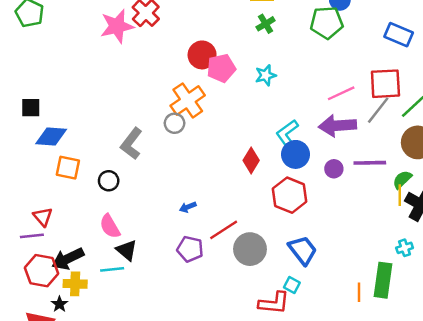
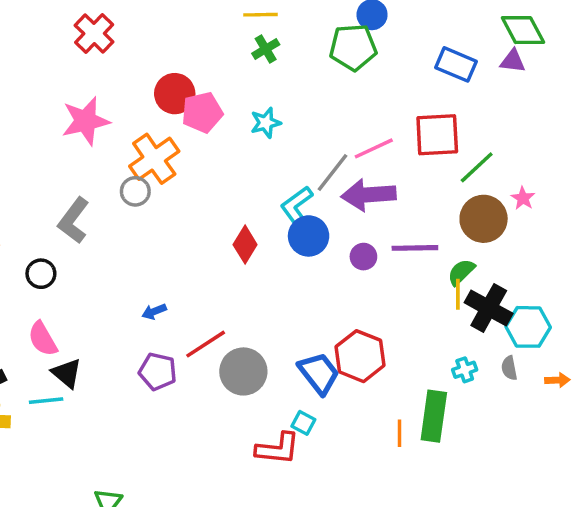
pink star: (117, 26) -> (86, 121), moved
gray line: (378, 110) -> (333, 172), moved
red hexagon: (290, 195) -> (360, 356), moved

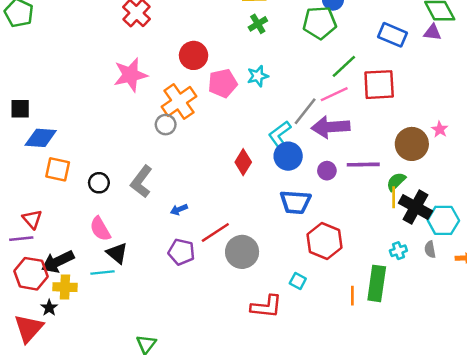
pink pentagon: (202, 112) -> (223, 83), moved
green line: (477, 167) -> (344, 66), moved
gray L-shape: (74, 221) -> (141, 182), moved
blue trapezoid: (319, 373) -> (295, 202), moved, turned 132
cyan square: (303, 423) -> (298, 281), moved

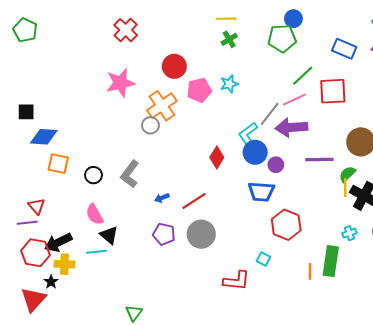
purple circle: (327, 171) -> (276, 165), moved
red line: (215, 233) -> (194, 201), moved
gray circle: (242, 252) -> (201, 234), moved

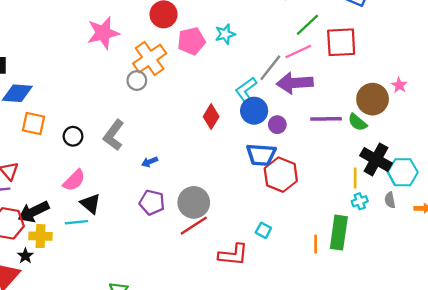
green semicircle: (347, 174) -> (357, 122), moved, turned -96
yellow line: (345, 188) -> (355, 178), moved
red line: (194, 201) -> (194, 226), moved
pink semicircle: (95, 214) -> (74, 180), turned -105
red hexagon: (286, 225) -> (281, 175), moved

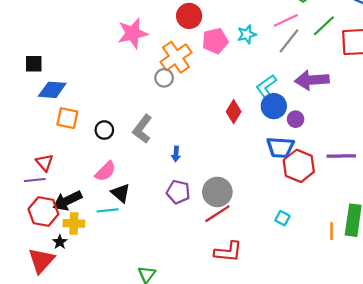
pink line: (298, 52) -> (286, 20), moved
gray line: (270, 68) -> (289, 41), moved
purple line: (326, 119) -> (341, 156), moved
blue arrow: (150, 162) -> (176, 154), turned -64
red L-shape: (233, 255) -> (228, 252), moved

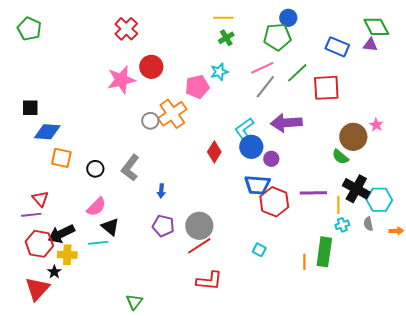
red circle: (189, 16) -> (151, 67), moved
cyan star: (247, 34) -> (219, 72), moved
orange cross: (176, 57) -> (172, 114), moved

